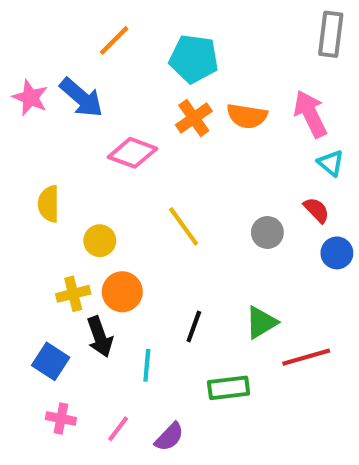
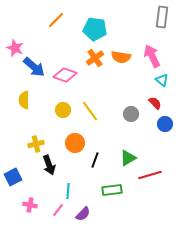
blue arrow: (81, 98) -> (34, 67), moved
yellow circle: (100, 241) -> (63, 110), moved
orange circle: (122, 292) -> (75, 143), moved
blue square: (51, 361) -> (13, 177), moved, turned 30
cyan line: (147, 365) -> (68, 191), moved

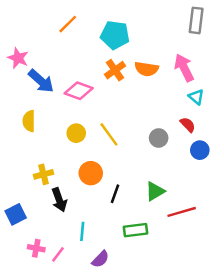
pink line: (58, 210) -> (58, 254), moved

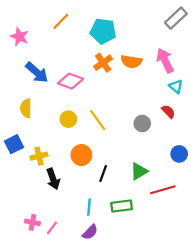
gray rectangle: (196, 20) -> (176, 18), turned 40
pink star: (18, 58) -> (19, 37), moved
blue circle: (200, 150) -> (179, 154), moved
blue square: (16, 214) -> (14, 144), moved
cyan line: (82, 231) -> (89, 207), moved

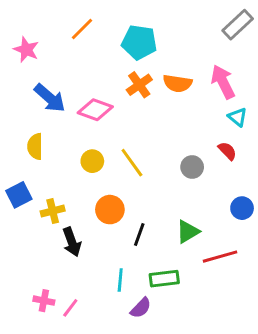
purple semicircle: (90, 232) -> (141, 308), moved

